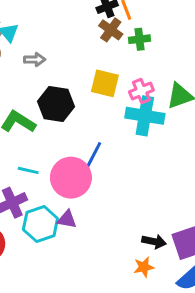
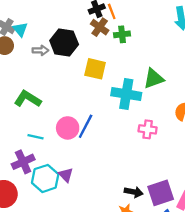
pink cross: (141, 91) -> (148, 129), moved, turned 30
black hexagon: (56, 104) -> (64, 42), moved
pink circle: (71, 178) -> (68, 128), moved, size x0.7
purple triangle: (67, 219) -> (66, 175), turned 35

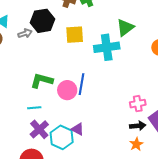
green L-shape: (28, 99) -> (42, 81), moved
pink cross: (148, 129) -> (138, 104), moved
cyan line: (36, 137) -> (34, 108), moved

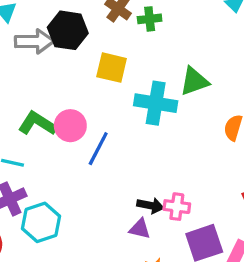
gray arrow: (25, 33) -> (34, 41), size x1.6
pink circle: (67, 90) -> (70, 126), moved
black arrow: (138, 126) -> (150, 206), moved
purple triangle: (78, 129) -> (140, 229), moved, turned -32

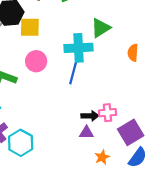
yellow square: (112, 68) -> (30, 27), moved
pink circle: (70, 126) -> (36, 61), moved
blue line: (98, 149) -> (73, 72), moved

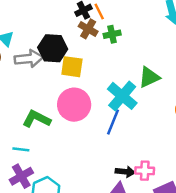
cyan cross: (79, 48) -> (122, 96), turned 36
pink circle: (36, 61) -> (74, 105), size x1.4

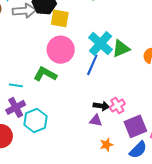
green triangle: (149, 77) -> (121, 49), moved
green L-shape: (37, 119) -> (45, 74), moved
pink cross: (145, 171) -> (117, 106), turned -35

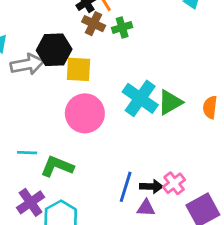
blue line: (92, 65) -> (126, 187), moved
green L-shape: (45, 74) -> (57, 166), moved
cyan line: (16, 85) -> (27, 153), moved

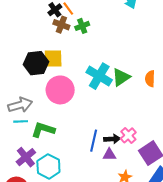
black hexagon: (54, 50) -> (36, 63), moved
gray arrow: (27, 64) -> (20, 105), moved

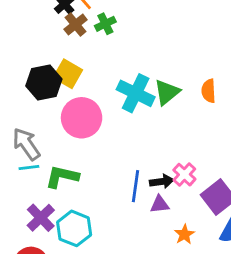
brown cross: (61, 25) -> (76, 25), turned 35
yellow square: (53, 59) -> (68, 74), turned 36
gray arrow: (20, 105) -> (26, 144), turned -105

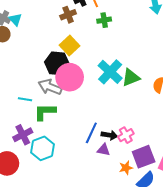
brown cross: (76, 25) -> (68, 15), moved
black hexagon: (44, 83) -> (57, 63), moved
gray arrow: (26, 144) -> (50, 87), moved, turned -50
green L-shape: (62, 177) -> (45, 112), turned -30
orange star: (184, 234) -> (126, 168), moved

